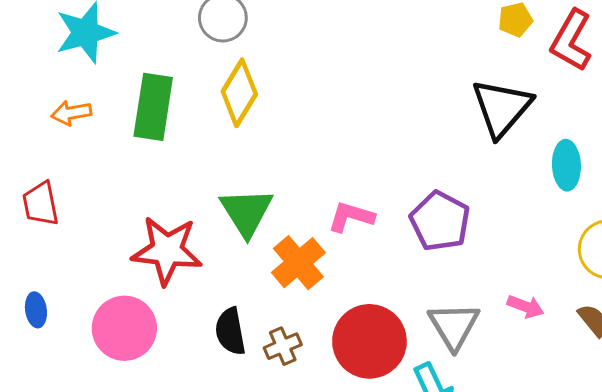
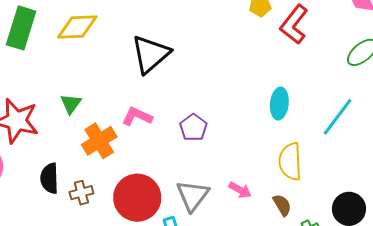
yellow diamond: (239, 93) -> (77, 27), turned 48
black triangle: (502, 108) -> (151, 54), moved
green triangle: (246, 212) -> (71, 104), size x0.6
purple pentagon: (440, 221) -> (193, 127), size x0.7

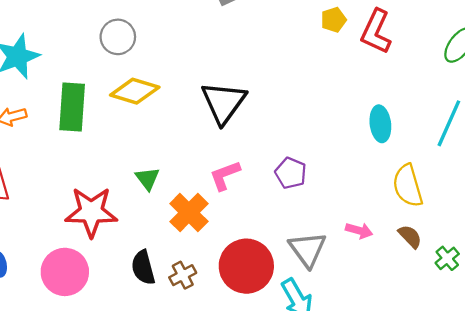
yellow diamond: (77, 27) -> (135, 91), turned 33
pink L-shape: (137, 116) -> (225, 175), turned -32

